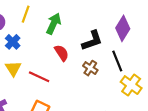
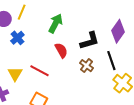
yellow line: (26, 14) -> (22, 12), moved
yellow triangle: (13, 68) -> (15, 74), moved

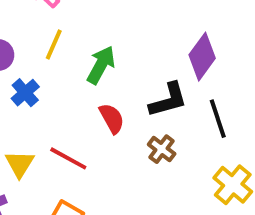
yellow line: (22, 12) -> (54, 45), moved
purple diamond: (118, 31) -> (202, 57), moved
black line: (111, 61) -> (218, 119), moved

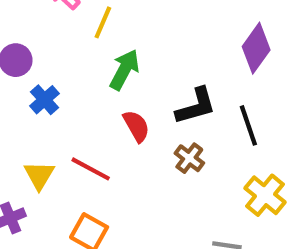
yellow line: (54, 45) -> (103, 22), moved
purple diamond: (202, 57) -> (256, 48), moved

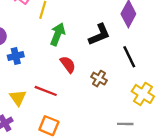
blue cross: (45, 100) -> (16, 56), turned 35
black L-shape: (196, 106) -> (99, 35), moved

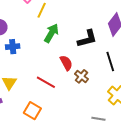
red semicircle: (68, 64) -> (66, 63), moved
red line: (46, 91) -> (46, 82), moved

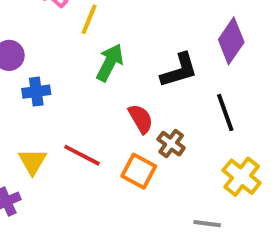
red line: (46, 82) -> (82, 155), moved
orange square: (32, 111) -> (139, 171), moved

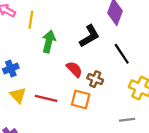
yellow triangle: (32, 161) -> (18, 95), moved

